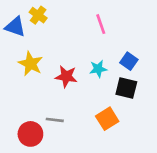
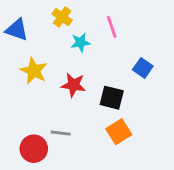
yellow cross: (38, 15) -> (62, 17), moved
cyan star: (98, 69) -> (80, 42), moved
black square: (126, 88) -> (112, 98), moved

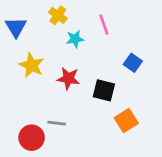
blue triangle: (17, 30) -> (16, 27), turned 40
orange square: (119, 132) -> (126, 121), moved

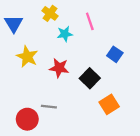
black square: (104, 90) -> (90, 78), turned 30

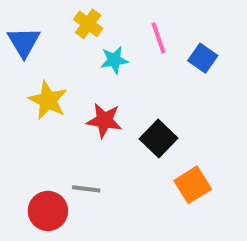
blue square: (115, 54) -> (203, 58), moved

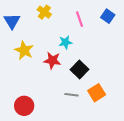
blue square: (203, 58) -> (108, 16), moved
cyan star: (114, 60) -> (65, 42), moved
gray line: (86, 189) -> (71, 95), moved

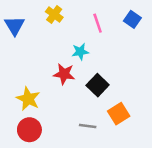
yellow star: (24, 50) -> (28, 99), moved
gray line: (71, 95) -> (88, 126), moved

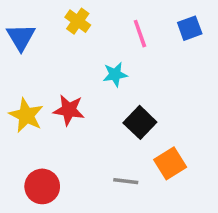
blue square: (132, 19) -> (190, 28), turned 35
red star: (64, 74) -> (69, 110), moved
yellow star: (28, 99) -> (26, 115), moved

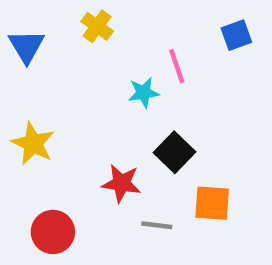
pink line: (140, 34) -> (177, 66), moved
red star: (69, 110) -> (121, 183), moved
orange square: (170, 163) -> (212, 203), turned 36

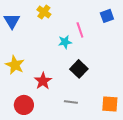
red star: (121, 183) -> (43, 81), moved, turned 30
orange square: (212, 203) -> (110, 104), moved

